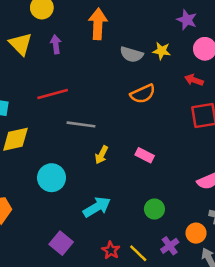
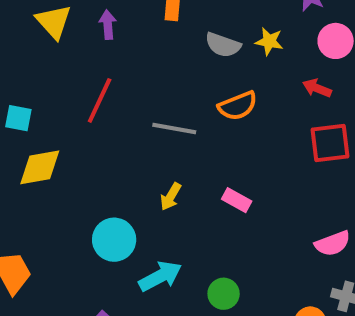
red line: (53, 94) -> (100, 100), turned -52
gray line: (81, 124) -> (174, 129), moved
cyan circle: (52, 178) -> (114, 240), moved
green circle: (154, 209) -> (224, 294), moved

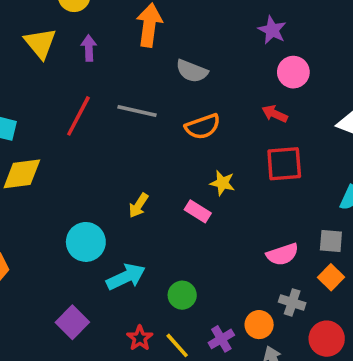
yellow star: (269, 41) -> (222, 183), moved
gray line: (174, 129) -> (137, 111), moved

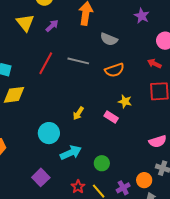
purple star: (272, 30) -> (142, 16), moved
purple arrow: (89, 48) -> (52, 26), turned 48

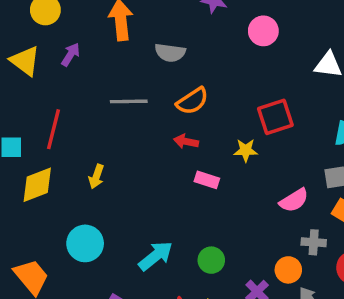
red line: (46, 63) -> (54, 129), moved
red arrow: (154, 64) -> (186, 142), moved
yellow star: (125, 101) -> (246, 150), moved
yellow arrow: (78, 113) -> (96, 176), moved
cyan circle: (49, 133) -> (85, 243), moved

